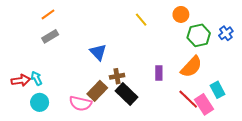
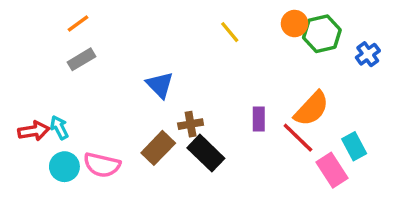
green hexagon: (199, 35) -> (322, 34), moved
red line: (188, 99) -> (298, 138), moved
pink semicircle: (80, 103) -> (102, 165), moved

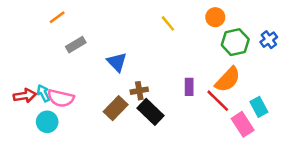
green hexagon: (322, 34) -> (235, 42), moved
gray rectangle: (81, 59) -> (76, 45), moved
pink semicircle: (102, 165) -> (61, 98), moved

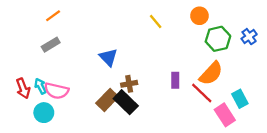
gray rectangle: (76, 45) -> (51, 45), moved
red arrow: (25, 96) -> (23, 88), turned 78
black rectangle: (151, 112) -> (126, 102), moved

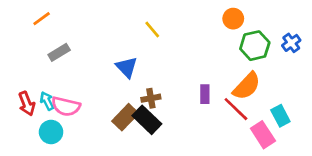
orange line: (53, 16) -> (42, 19), moved
yellow line: (156, 22) -> (152, 29), moved

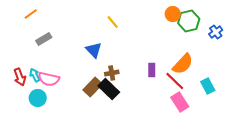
green hexagon: (255, 46) -> (189, 21), moved
pink rectangle: (263, 135) -> (180, 102), moved

